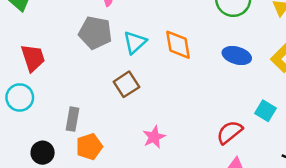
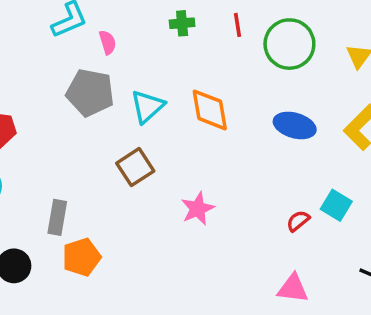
red semicircle: (230, 132) -> (298, 221), moved, size x0.6
pink star: (154, 137) -> (198, 209), moved

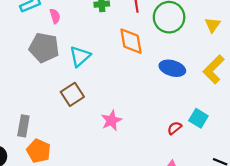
orange diamond: (210, 110) -> (131, 41), moved
orange pentagon: (82, 257) -> (39, 151), turned -30

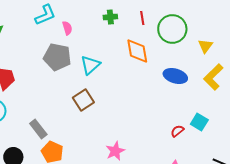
yellow triangle: (213, 25) -> (205, 46), moved
pink star: (111, 120) -> (115, 151), moved
gray rectangle: (23, 126) -> (38, 129), turned -48

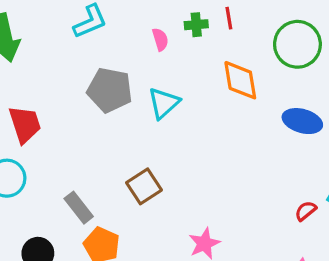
red line: (142, 18) -> (229, 18), moved
pink semicircle: (67, 28) -> (160, 39), moved
brown square: (83, 100) -> (144, 186), moved

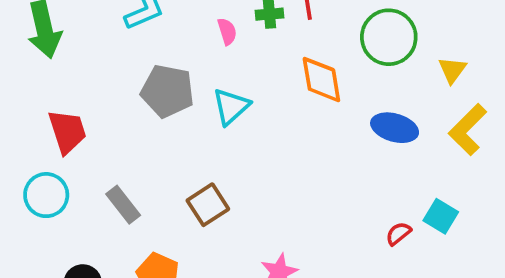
gray rectangle: (79, 208) -> (123, 205), moved

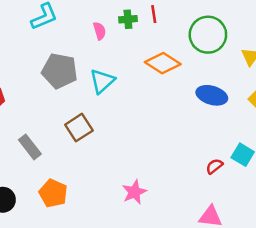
orange diamond: (321, 80) -> (163, 63), turned -48
brown square: (208, 205) -> (79, 128), moved

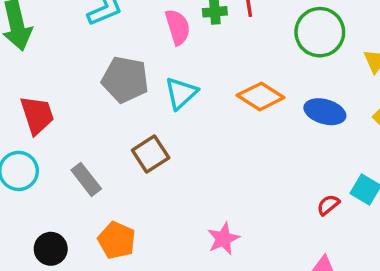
pink semicircle: (100, 31) -> (178, 27), size x1.5
orange diamond: (163, 63) -> (261, 96), moved

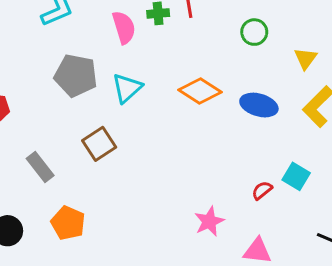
green circle: (320, 32) -> (254, 32), size x0.6
pink star: (223, 239) -> (209, 221), moved

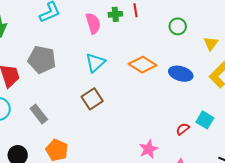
gray pentagon: (76, 76) -> (42, 60), moved
brown square: (99, 144) -> (92, 99), moved

